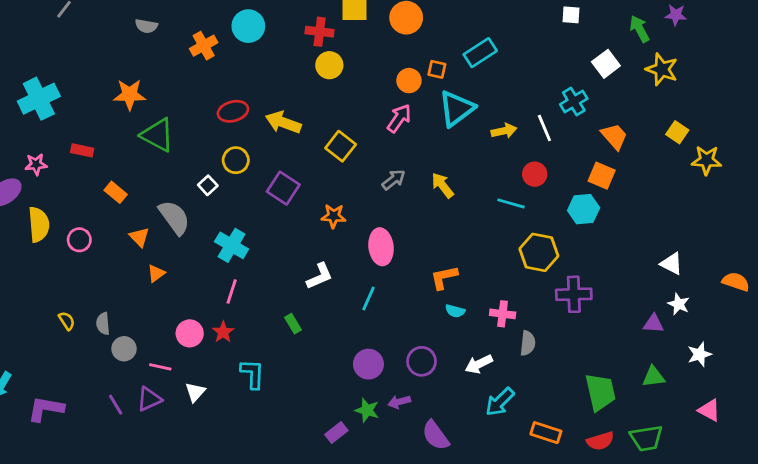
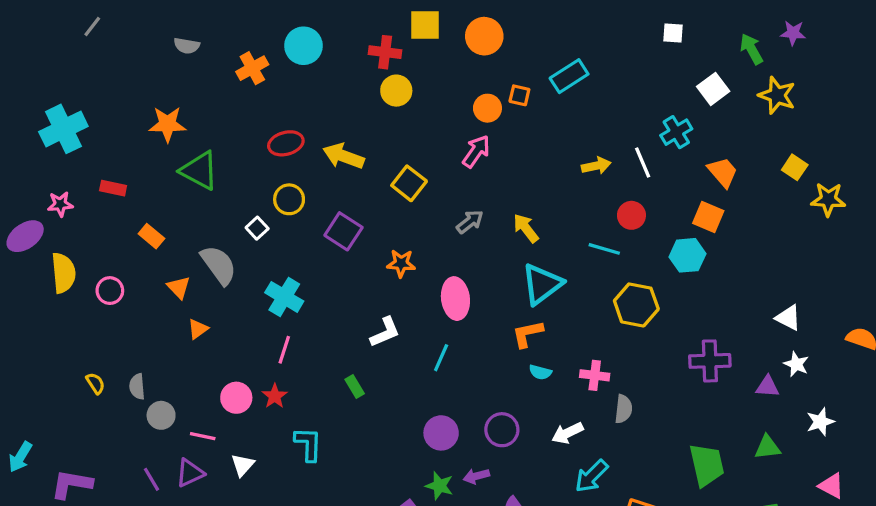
cyan triangle: (456, 108) -> (542, 284), moved
purple cross: (574, 294) -> (710, 361), moved

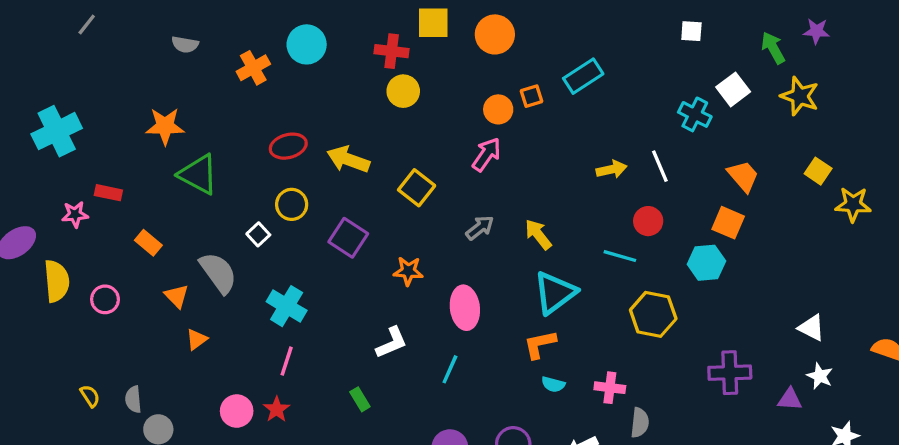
orange square: (519, 95) -> (532, 96), turned -30
cyan cross: (676, 132) -> (695, 114), moved, turned -32
pink star: (60, 204) -> (75, 214), moved

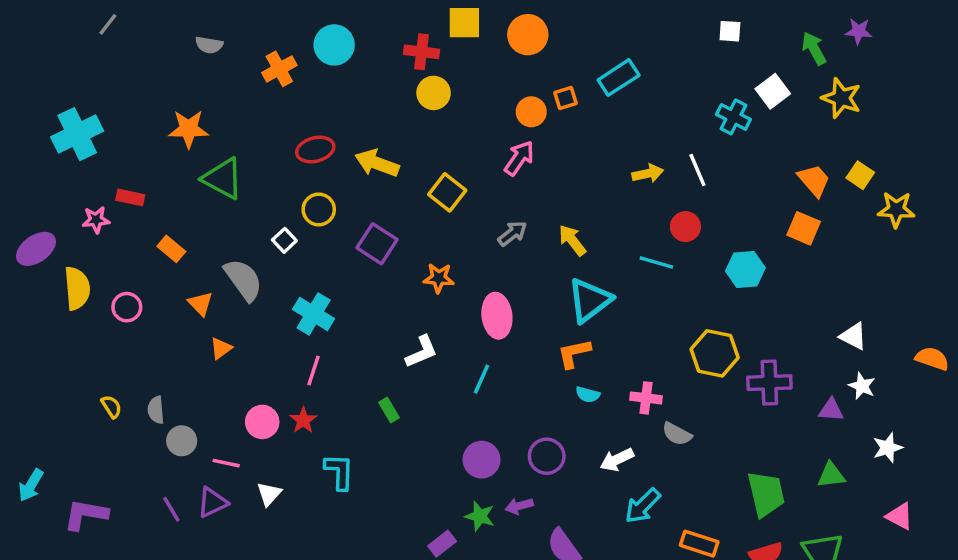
orange trapezoid: (743, 176) -> (814, 180), moved
orange square: (728, 223) -> (804, 228), moved
yellow hexagon: (653, 314) -> (715, 353), moved
gray semicircle: (640, 423) -> (677, 434), turned 112

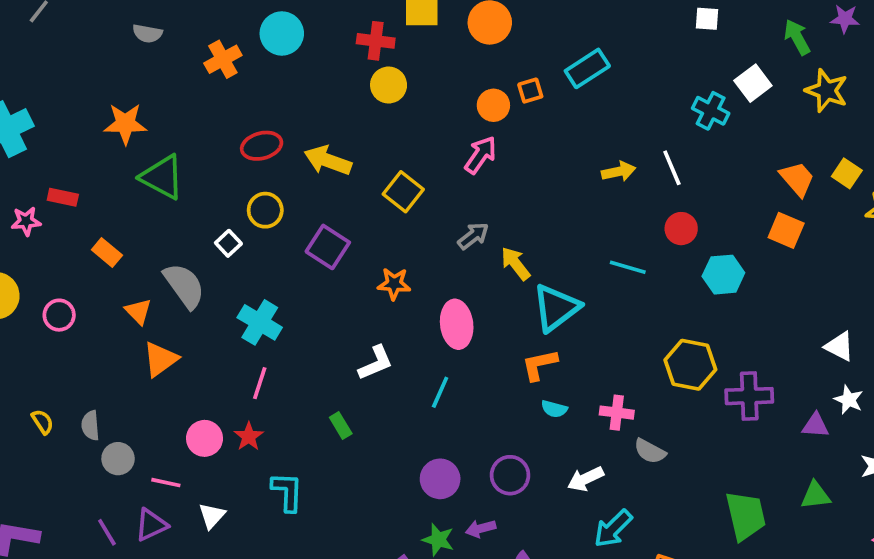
red circle: (685, 227) -> (681, 229), moved
yellow arrow: (572, 240) -> (516, 264), moved
orange triangle: (221, 348) -> (160, 359), size x1.5

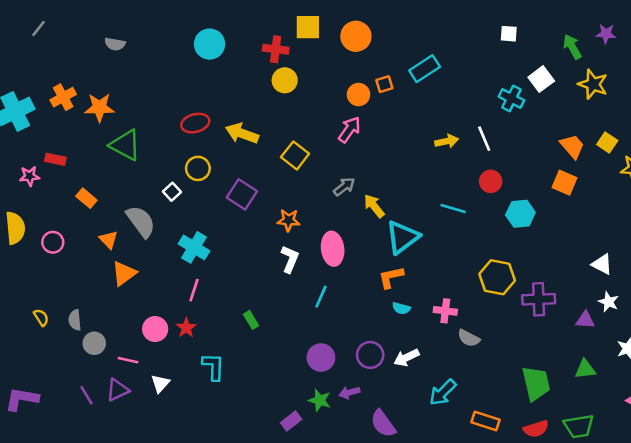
orange cross: (223, 59) -> (63, 97), moved
white L-shape: (376, 363) -> (290, 259), moved, turned -44
white arrow: (585, 479) -> (406, 358), moved

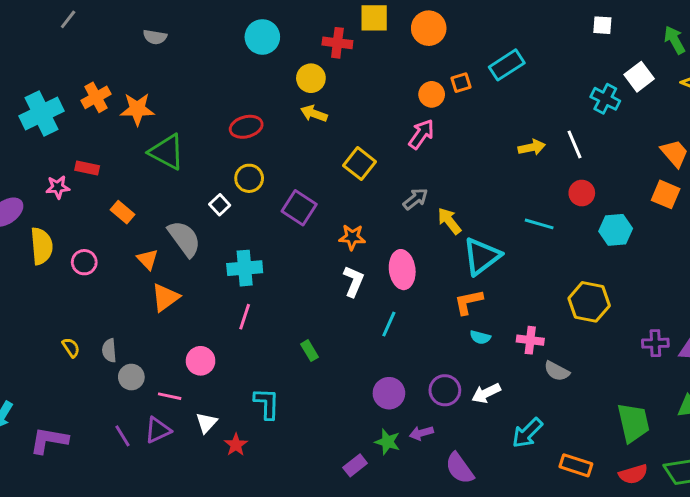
yellow circle: (285, 80) -> (311, 78), moved
yellow arrow: (242, 133) -> (314, 114), moved, size x0.7
cyan cross: (194, 247) -> (245, 268), turned -36
purple cross: (539, 299) -> (655, 343), moved, size x0.7
red star: (186, 328) -> (236, 445), moved

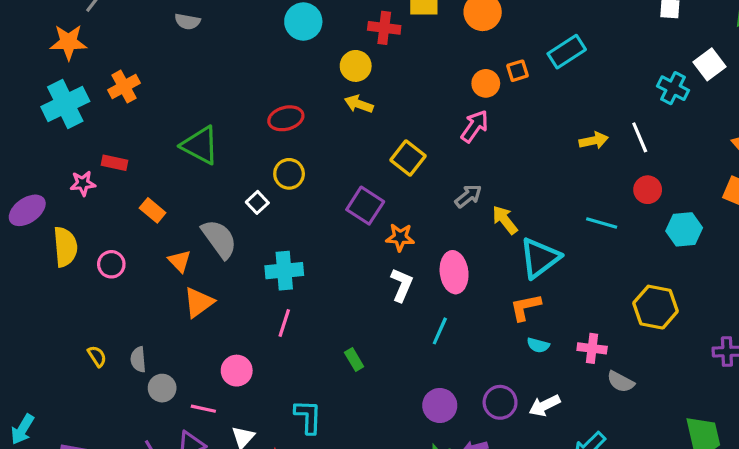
orange star: (137, 109) -> (68, 42), moved
purple square: (299, 208) -> (365, 206), moved

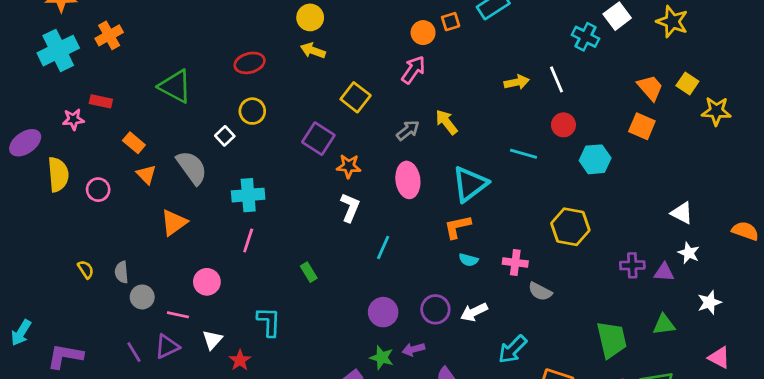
yellow arrow: (505, 220) -> (446, 122), moved
orange triangle: (180, 261) -> (146, 174), moved
pink ellipse: (454, 272) -> (408, 180), moved

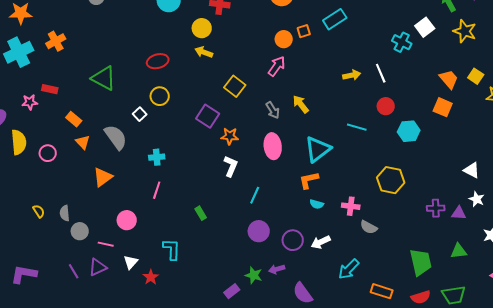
gray arrow: (408, 130) -> (273, 110), turned 96
cyan cross: (248, 195) -> (157, 157), size x0.7
purple circle: (383, 312) -> (259, 231), moved

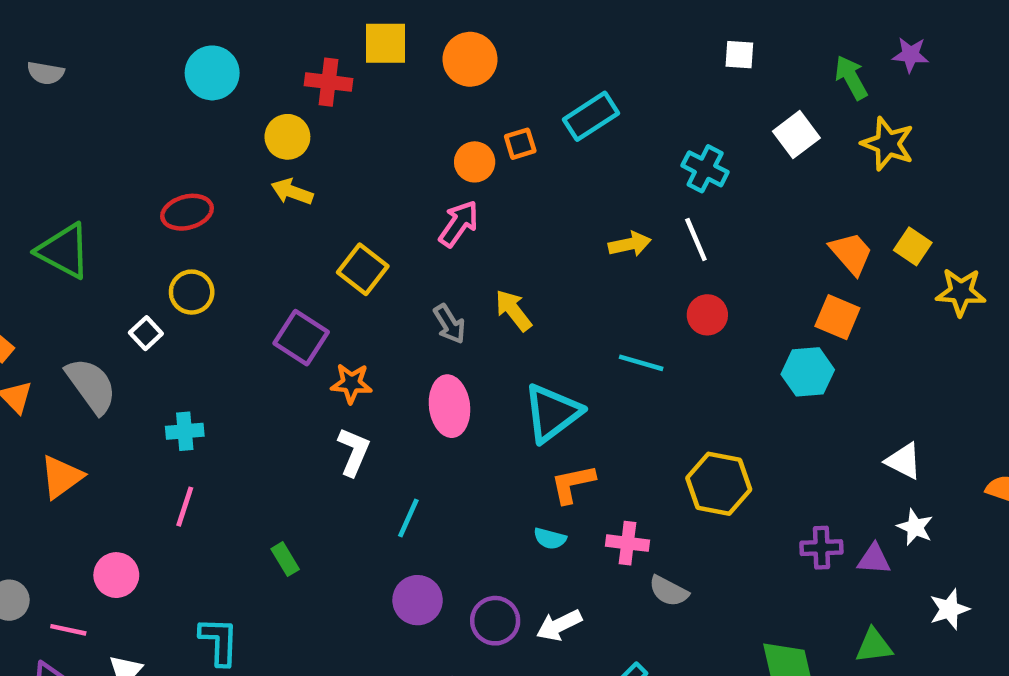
cyan cross: (402, 42) -> (705, 169), moved
cyan hexagon: (409, 131) -> (808, 372), moved
orange L-shape: (309, 180) -> (573, 484), moved

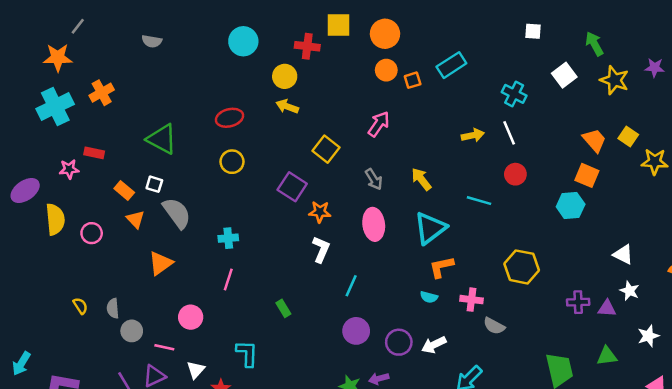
purple star: (910, 55) -> (655, 68), moved
orange circle: (475, 162) -> (386, 70), moved
yellow arrow: (513, 310) -> (421, 179), moved
white square: (146, 333) -> (154, 184), moved, turned -30

